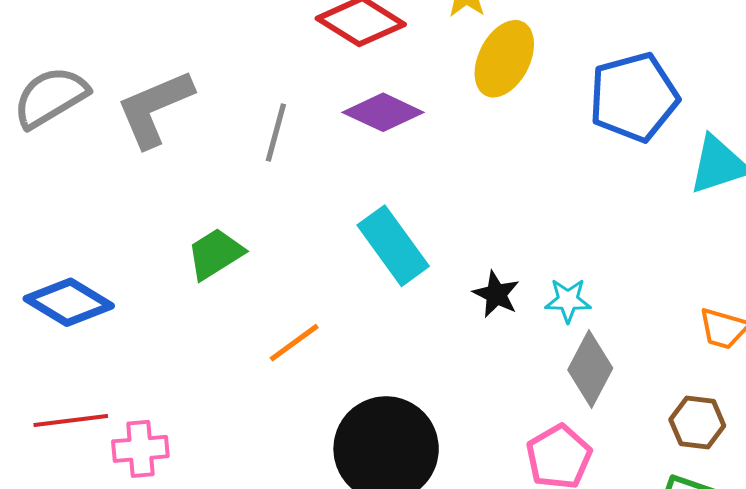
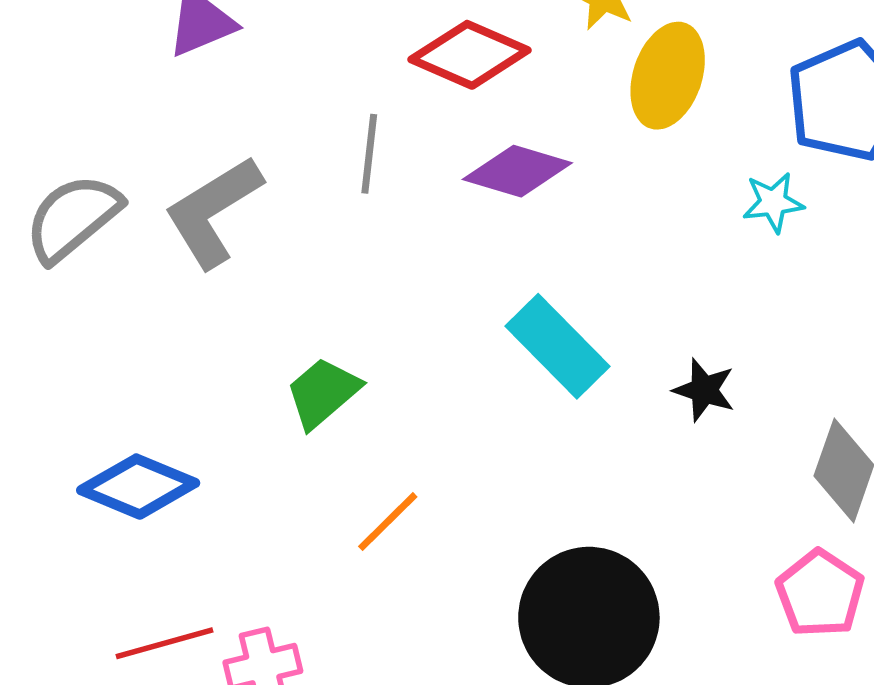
gray line: (276, 133) -> (369, 154), moved
cyan star: (568, 300) -> (773, 202), moved
orange line: (294, 343) -> (388, 522), moved

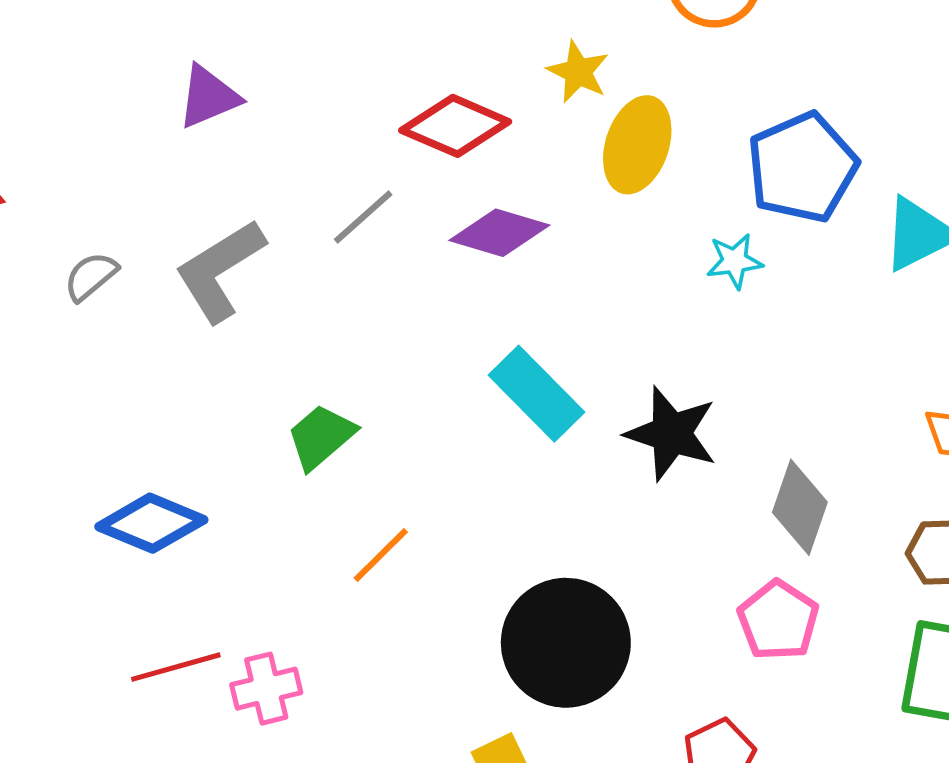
gray line: (369, 154) -> (363, 217), turned 42
gray semicircle: (73, 218) -> (91, 276), size x0.6
black star: (704, 390) -> (671, 434), size x1.6

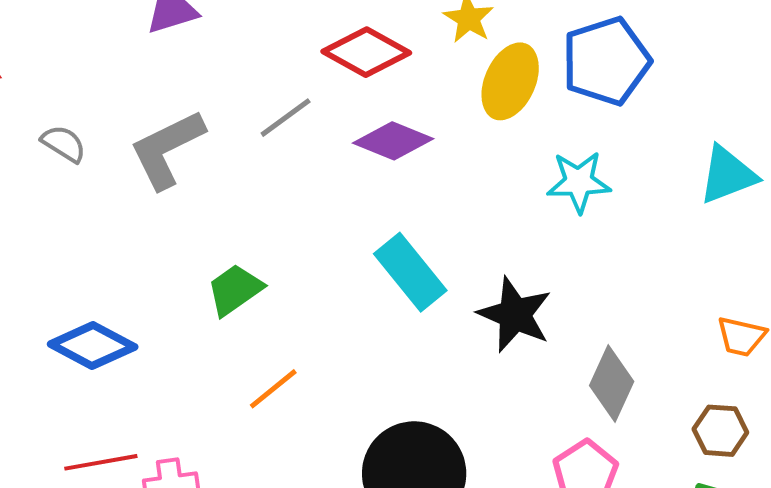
blue pentagon: (802, 167) -> (606, 61), moved
cyan star: (735, 261) -> (579, 182), size x1.4
gray semicircle: (91, 276) -> (64, 144), turned 66

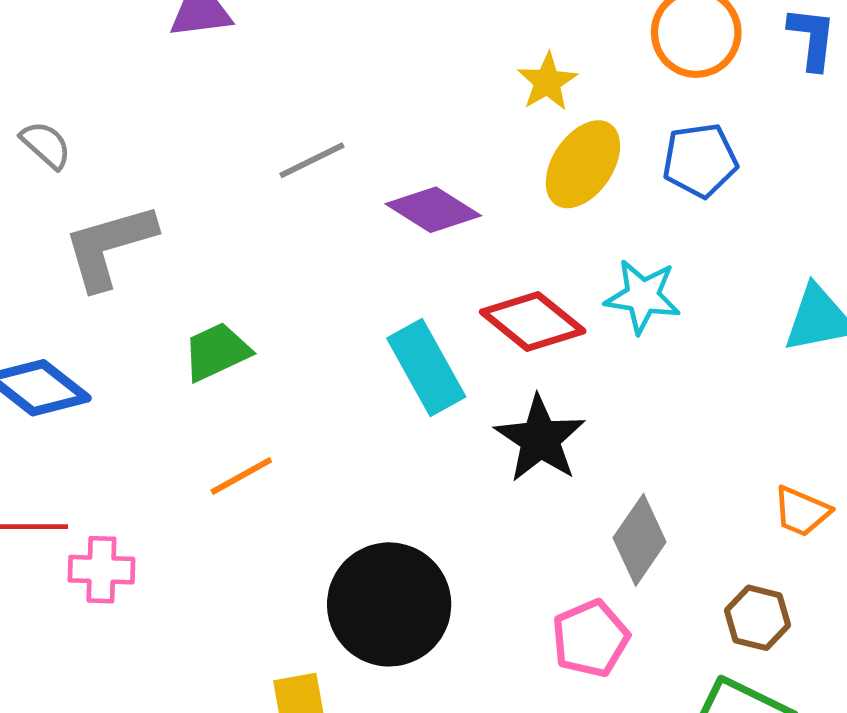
red diamond: (366, 52) -> (533, 322), moved
blue pentagon: (606, 61) -> (700, 160), size x0.7
gray L-shape: (167, 149) -> (109, 246), moved

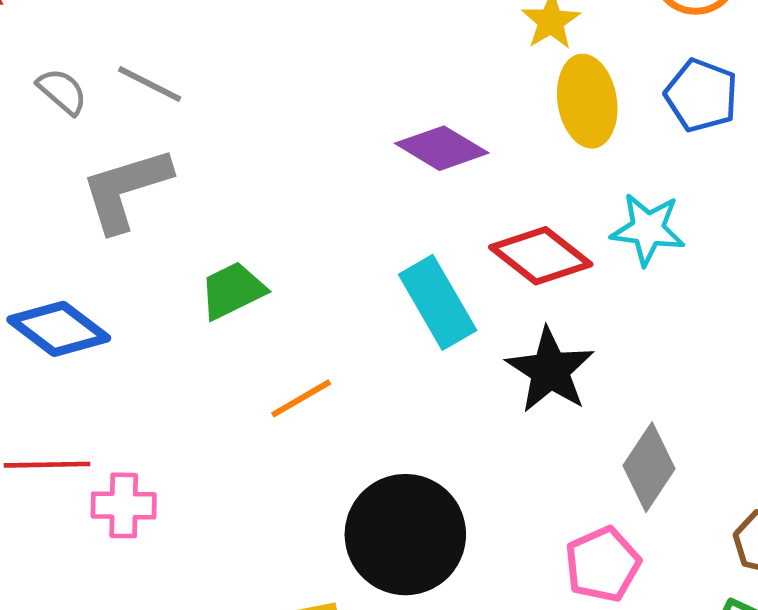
gray line: (312, 160) -> (150, 84), moved, turned 54
blue pentagon: (700, 160) -> (701, 95), turned 30
yellow ellipse: (583, 164) -> (587, 101), turned -42
orange line: (241, 476) -> (301, 398), moved

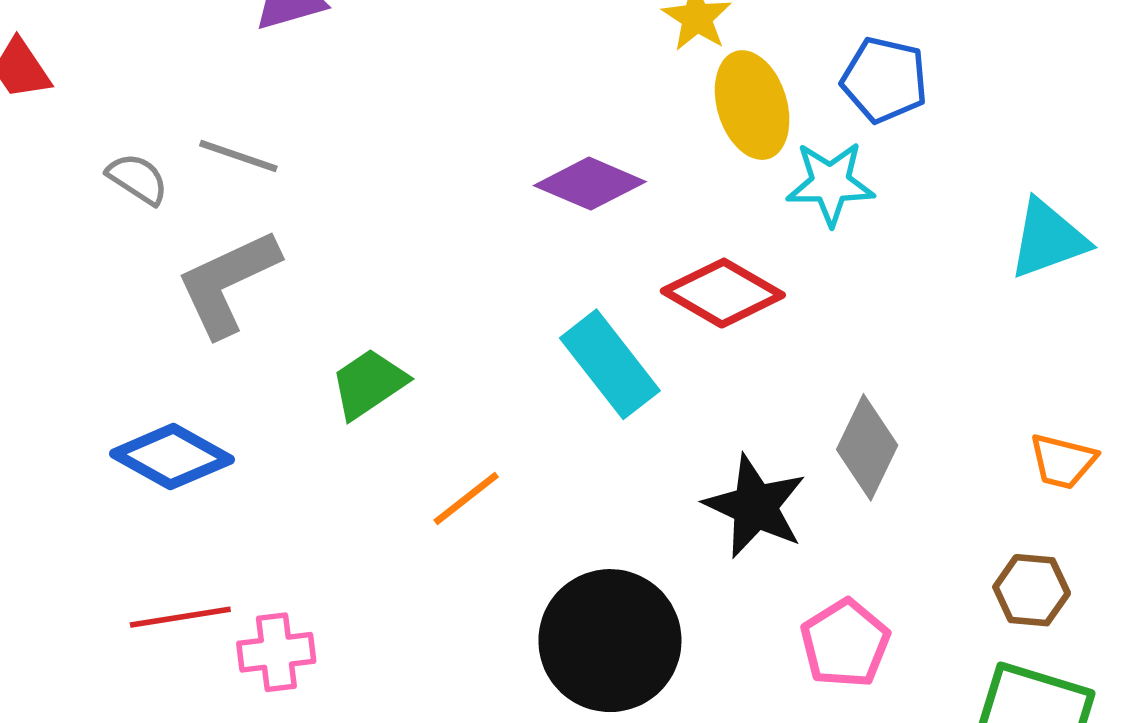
cyan star: (648, 229) -> (830, 183), moved
black star: (550, 370) -> (755, 506), moved
gray diamond: (649, 467) -> (867, 447), moved

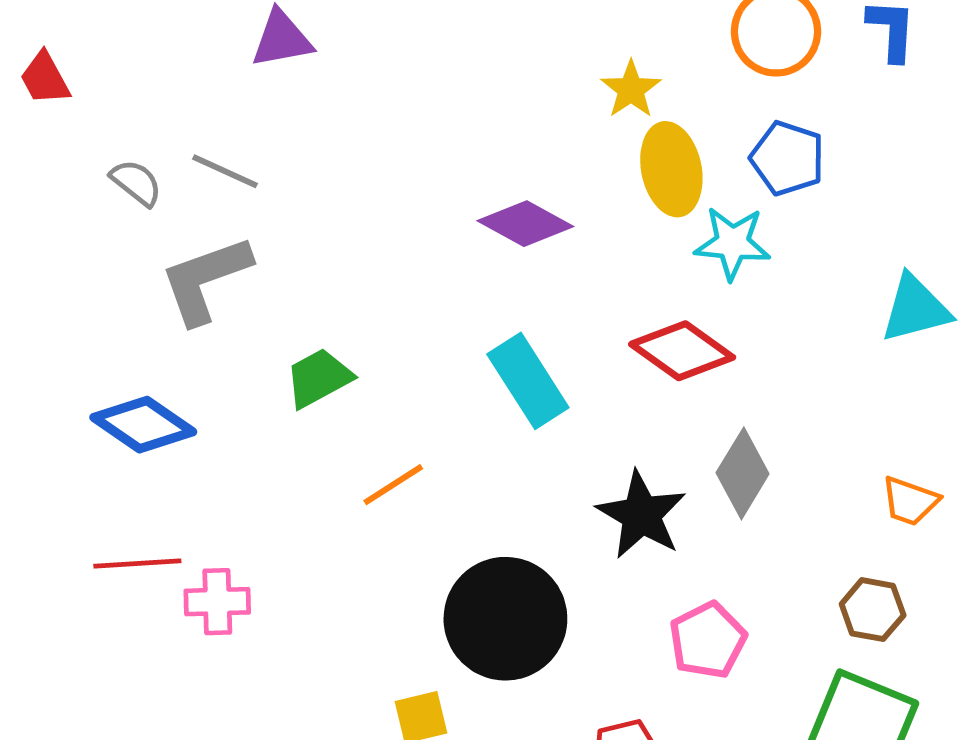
red diamond: (723, 293) -> (682, 351), moved

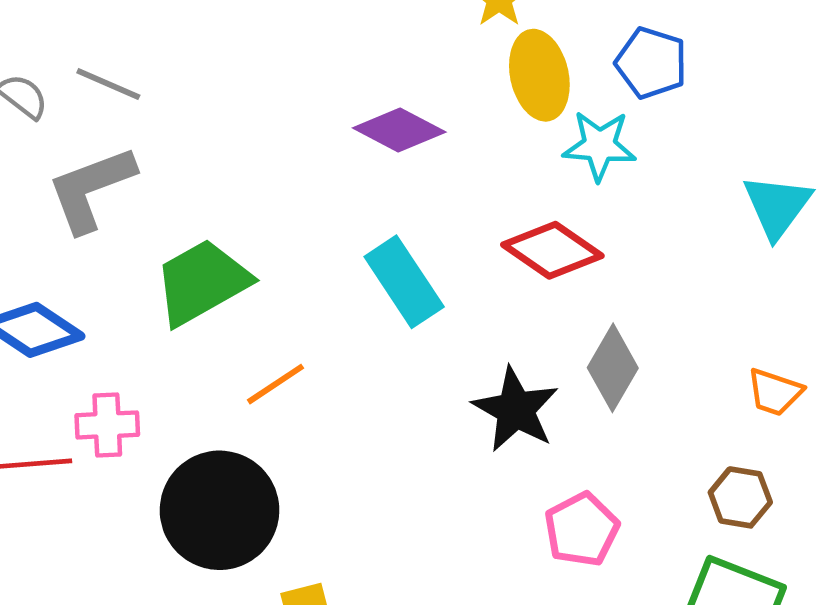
cyan triangle: (915, 309) -> (777, 206), turned -38
green trapezoid: (319, 378) -> (202, 282), size x1.5
pink cross: (217, 602) -> (107, 425), moved
black circle: (505, 619) -> (220, 510), moved

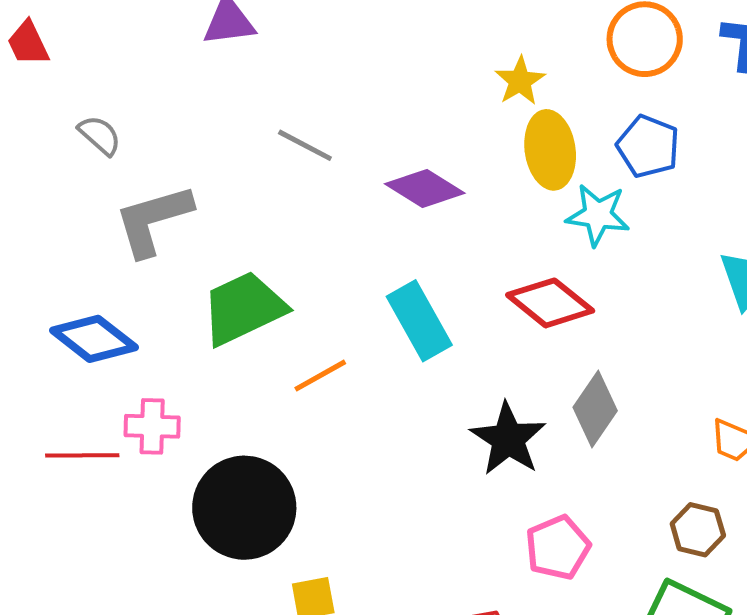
gray line: (108, 84) -> (305, 145), moved
orange line: (276, 384) -> (320, 376), moved

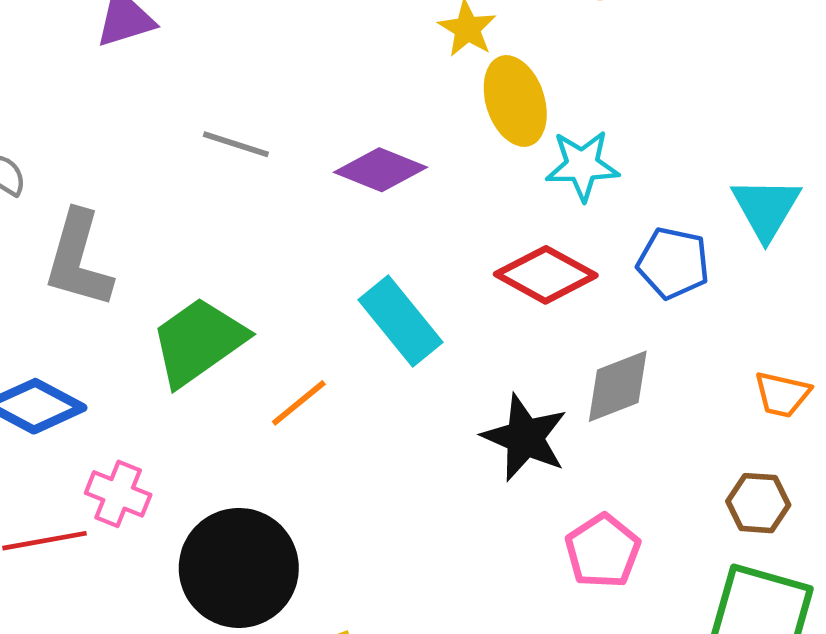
blue pentagon: (648, 146) -> (673, 263), moved
gray L-shape: (153, 220) -> (78, 259), turned -48
gray diamond: (595, 409) -> (618, 386), turned 44
pink cross: (152, 426) -> (118, 494), turned 30

